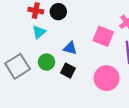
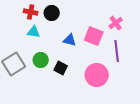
cyan triangle: (39, 32) -> (34, 32), turned 48
blue triangle: (70, 48) -> (70, 40), moved

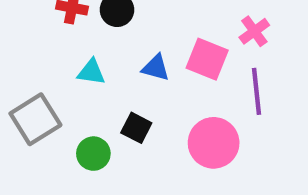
cyan triangle: (34, 32) -> (91, 72), moved
green circle: (41, 60) -> (93, 154), moved

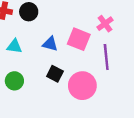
black square: (136, 128) -> (55, 74), moved
green circle: (93, 154) -> (14, 81), moved

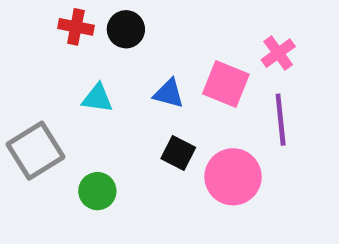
green circle: (14, 81) -> (97, 191), moved

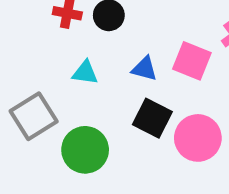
black square: (178, 153) -> (152, 118), size x1.4
green circle: (97, 191) -> (85, 150), size x1.5

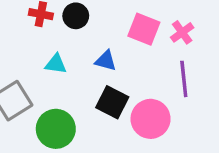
pink square: (192, 61) -> (144, 29), moved

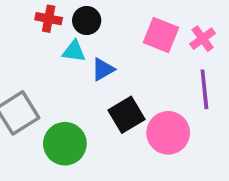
blue triangle: (106, 61) -> (103, 69), moved, turned -45
cyan triangle: (56, 64) -> (74, 51), moved
black square: (112, 102) -> (126, 115), turned 32

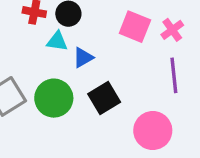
pink circle: (168, 133) -> (153, 131), moved
green circle: (65, 144) -> (54, 98), moved

